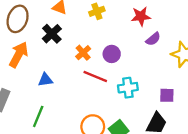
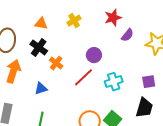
orange cross: (83, 53) -> (56, 63), moved
red line: (95, 77) -> (84, 77), turned -55

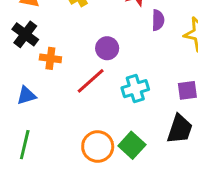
purple semicircle: (127, 35) -> (158, 20), turned -40
orange cross: (56, 63) -> (50, 58), turned -32

